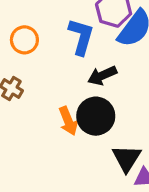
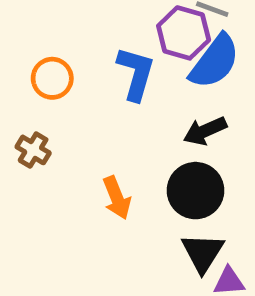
black arrow: (102, 76) -> (205, 131), moved
black circle: (96, 116) -> (195, 191), moved

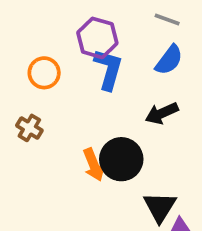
purple hexagon: (184, 33) -> (97, 38), moved
blue semicircle: (215, 62) -> (169, 60), size x0.7
black circle: (195, 191) -> (121, 159), moved

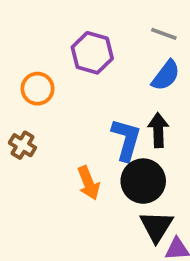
blue L-shape: (108, 69) -> (126, 140), moved
black arrow: (162, 113) -> (158, 130), turned 112
black circle: (121, 159) -> (143, 181), moved

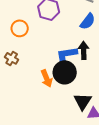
blue L-shape: (126, 140) -> (67, 55), turned -115
black circle: (143, 181) -> (65, 72), moved

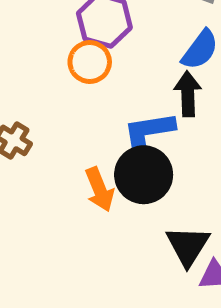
orange circle: (20, 28) -> (90, 62), moved
black arrow: (84, 50) -> (188, 94), moved

